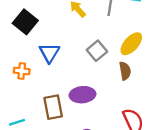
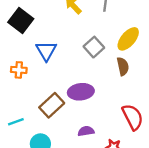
brown rectangle: (53, 107) -> (52, 105), turned 60

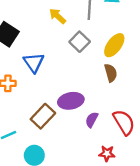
gray square: (94, 47) -> (80, 42), moved
purple semicircle: (86, 131) -> (92, 120), moved, turned -49

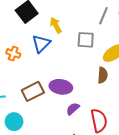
yellow arrow: (58, 16) -> (56, 25), moved
gray square: (80, 42) -> (86, 40), turned 30

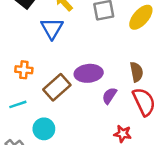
orange cross: (13, 53) -> (24, 70), moved
brown semicircle: (103, 75) -> (137, 72), moved

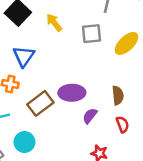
blue triangle: (52, 28) -> (24, 56), moved
red semicircle: (144, 102) -> (122, 124), size x0.6

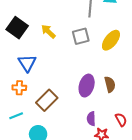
purple ellipse: (72, 93) -> (87, 86), moved, turned -65
purple semicircle: (90, 116) -> (91, 119), moved, turned -32
red semicircle: (122, 124) -> (121, 120), moved

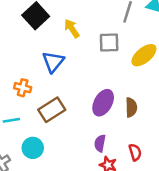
blue triangle: (27, 63) -> (53, 62), moved

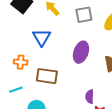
purple ellipse: (103, 103) -> (81, 52), moved
brown rectangle: (52, 110) -> (47, 76), turned 50

